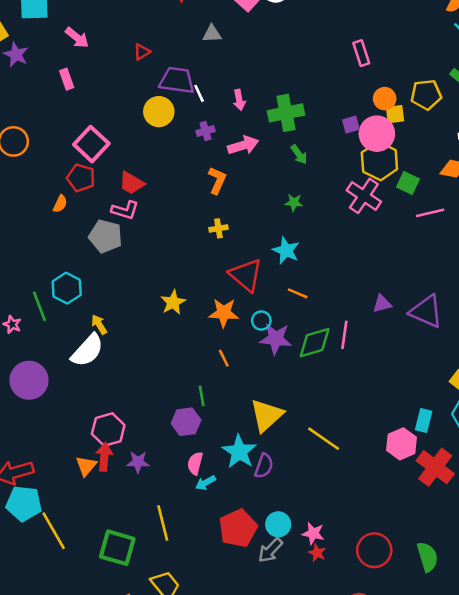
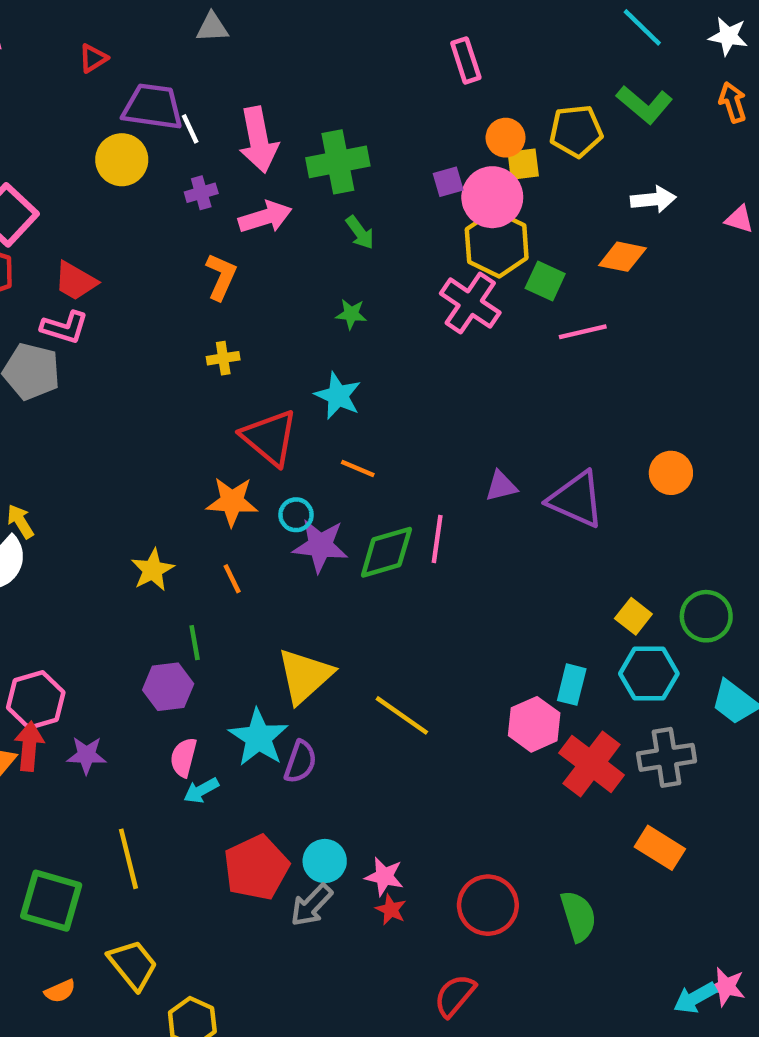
pink arrow: (239, 100) -> (259, 140), size x1.8
yellow star: (173, 302) -> (153, 570), moved

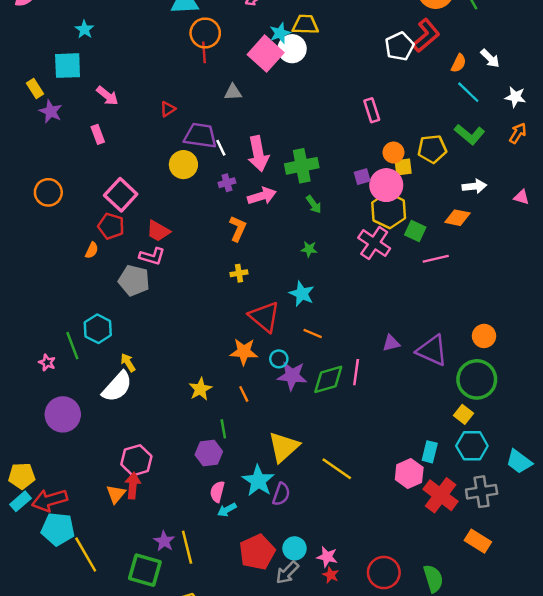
orange arrow: (733, 102) -> (518, 133), turned 50
green circle: (706, 616) -> (477, 379), moved, size x1.4
purple star: (86, 755) -> (164, 541), moved, turned 30

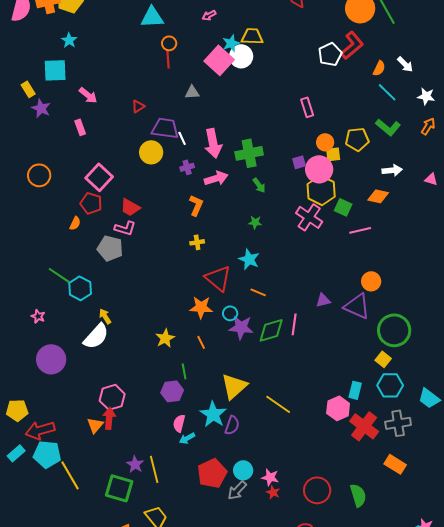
orange circle: (205, 33) -> (169, 43), size x0.6
orange circle: (484, 336) -> (371, 281), moved
green line: (72, 346) -> (59, 275), moved, turned -35
cyan rectangle: (21, 501) -> (16, 453), moved

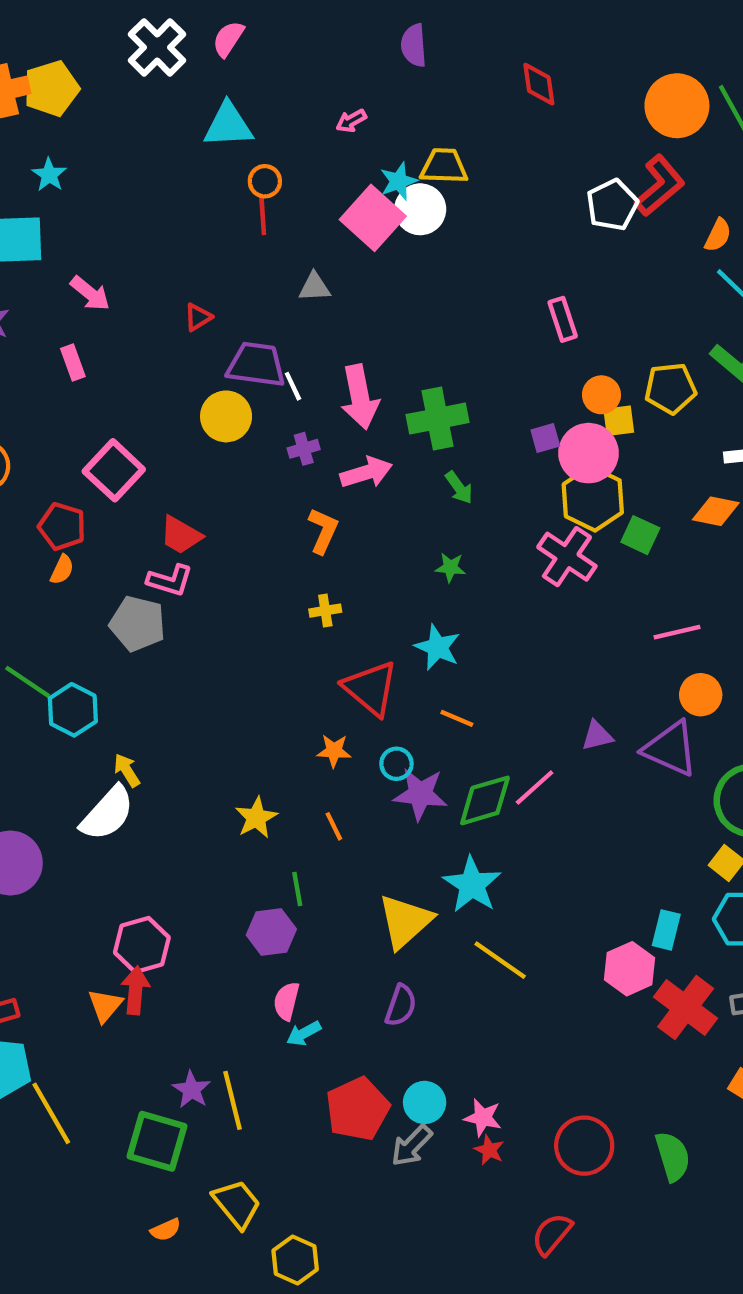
red pentagon: (91, 203) -> (62, 526), moved
pink line: (360, 230) -> (677, 632), moved
orange star: (201, 307) -> (334, 751), size x0.7
pink line: (294, 324) -> (535, 787), turned 40
cyan star: (213, 414) -> (472, 885), moved

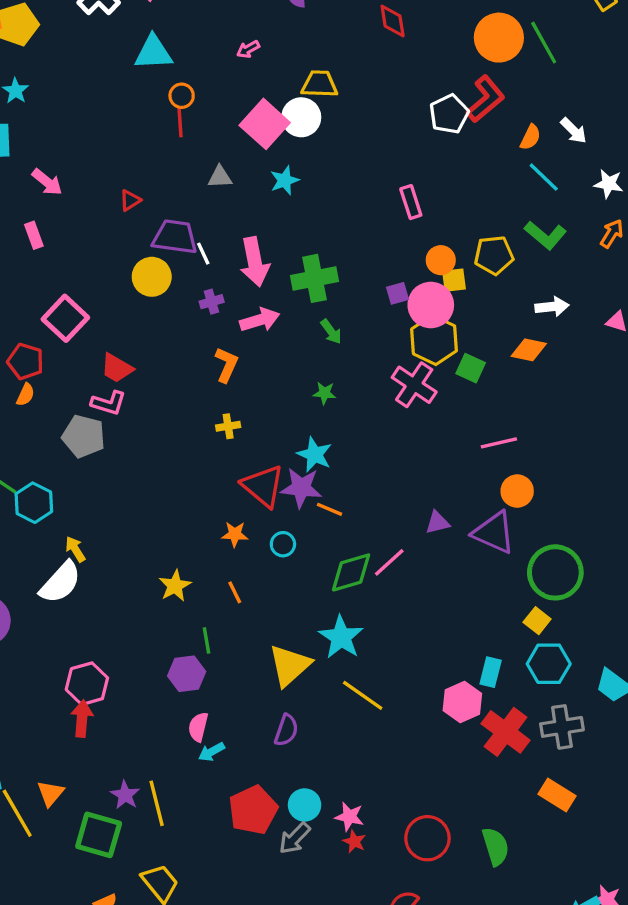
cyan star: (399, 181) -> (285, 180), moved
purple star: (420, 794) -> (301, 488), moved
orange triangle: (105, 1005) -> (50, 793), moved

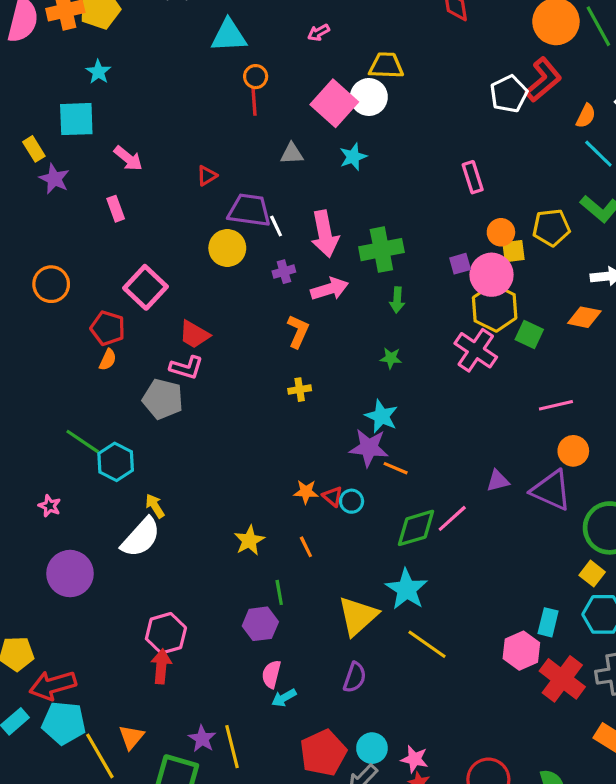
green arrow: (331, 332) -> (397, 300), turned 40
red triangle: (263, 486) -> (333, 496), moved, size x0.5

